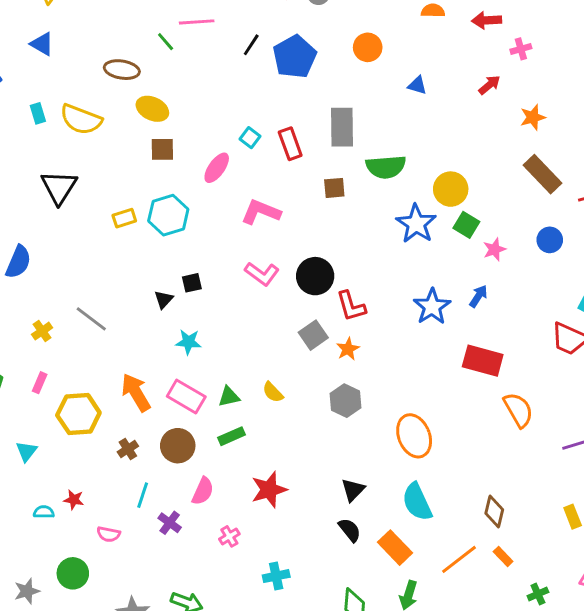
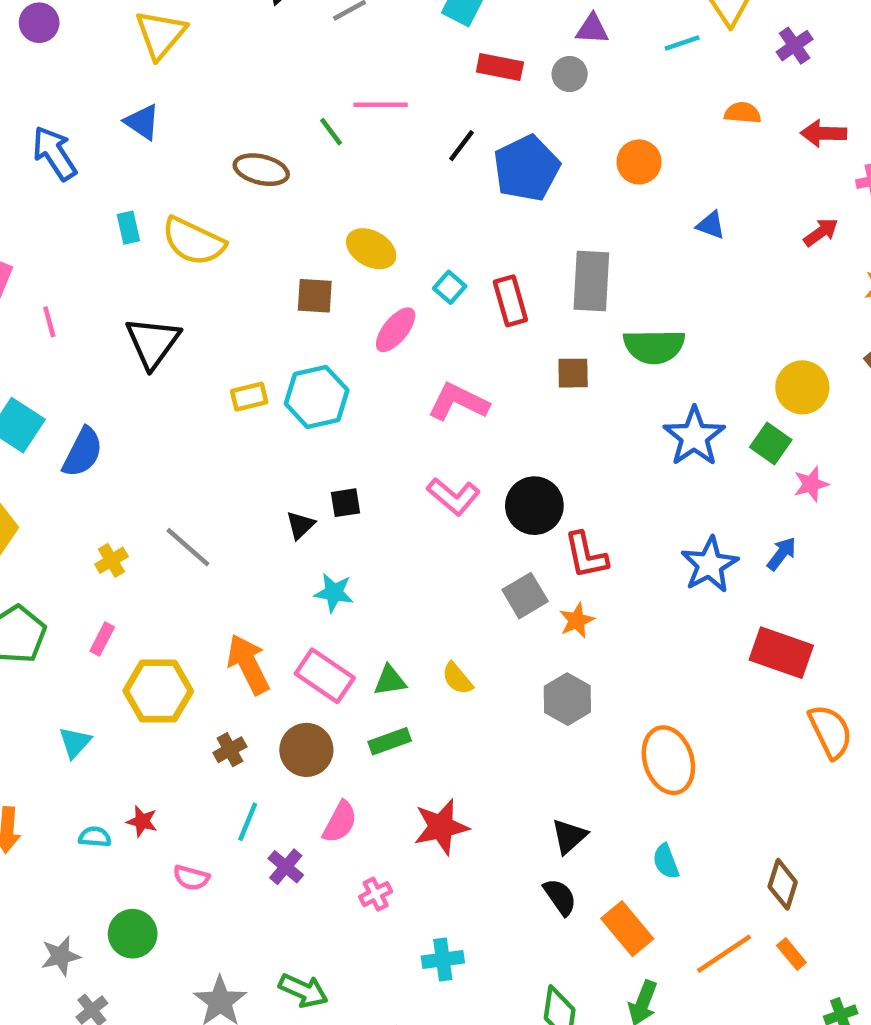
yellow ellipse: (152, 109) -> (371, 249), moved
yellow circle: (451, 189) -> (802, 387), moved
cyan semicircle: (417, 502) -> (666, 861), size x0.6

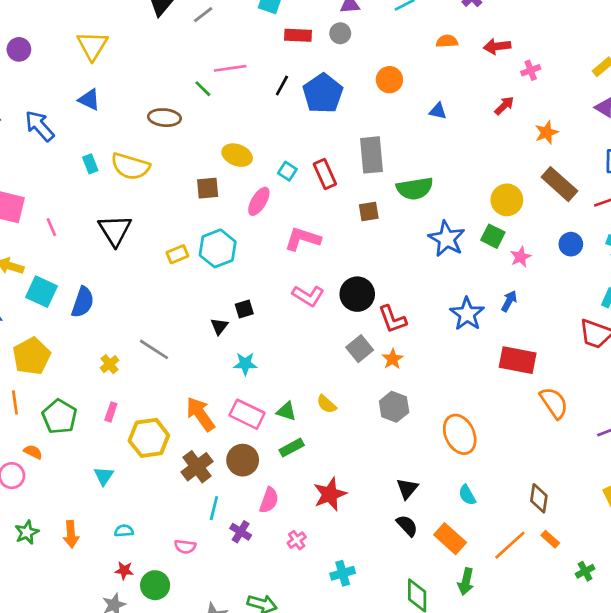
green triangle: (390, 681) -> (286, 411), turned 35
brown cross: (230, 750) -> (197, 467), size x1.6
red star: (142, 821) -> (124, 570), moved

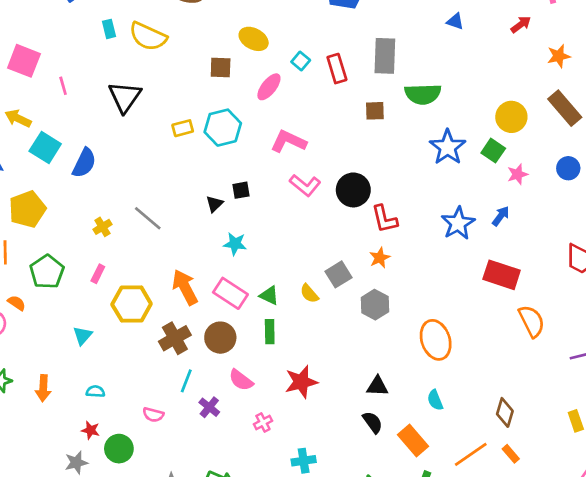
pink L-shape: (303, 239) -> (288, 141), moved
gray square: (360, 349) -> (338, 274), moved
green rectangle: (292, 448) -> (270, 332), turned -70
black triangle: (407, 489) -> (377, 386), turned 45
pink semicircle: (269, 500) -> (241, 380), turned 100

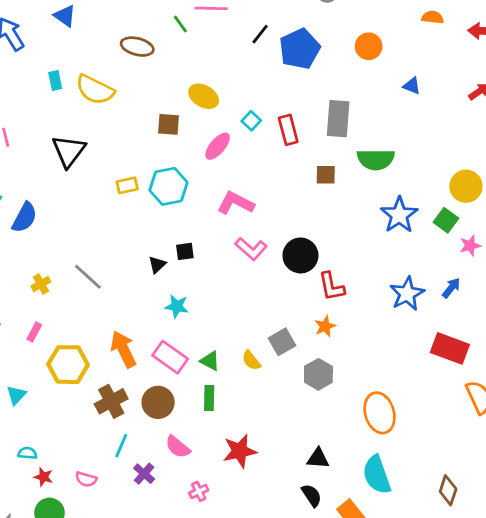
cyan semicircle: (435, 400) -> (377, 475), size x1.8
red star: (91, 430) -> (43, 477), moved

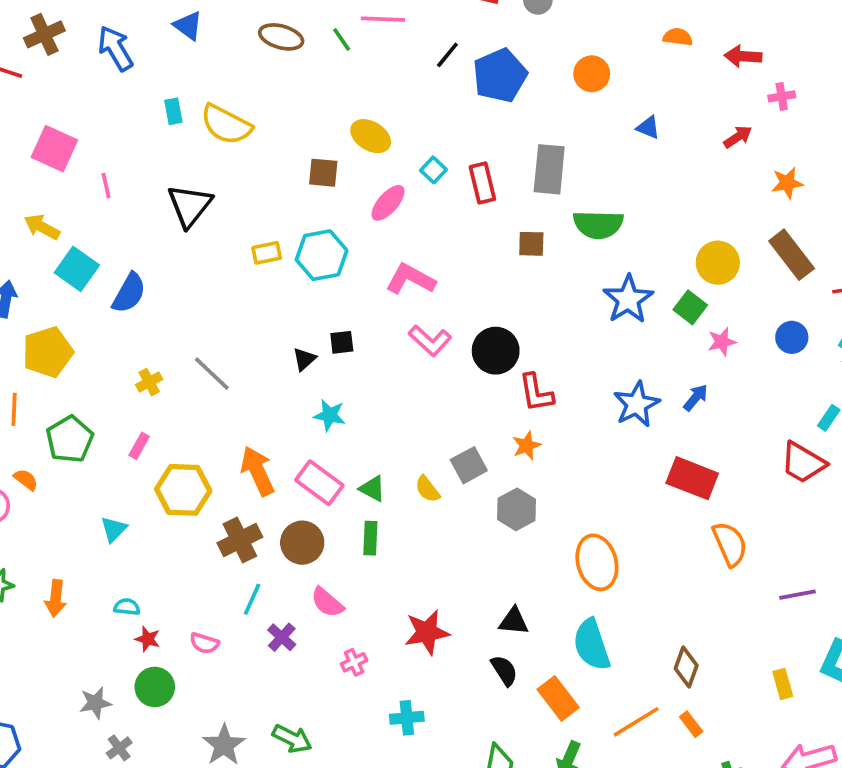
brown ellipse: (137, 47) -> (281, 37), moved
red star: (240, 451) -> (427, 632), moved

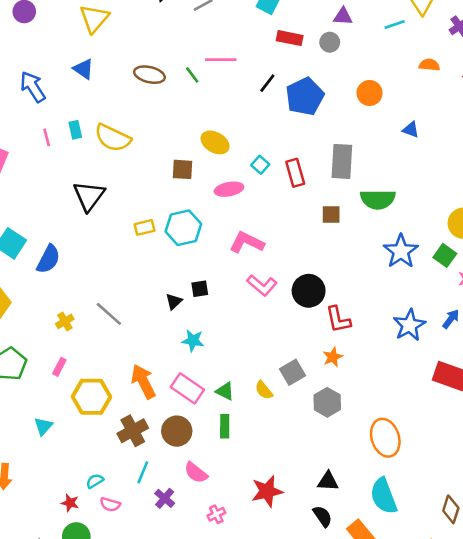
pink line: (106, 186) -> (47, 137), moved
pink ellipse: (388, 203) -> (229, 189), turned 40
cyan semicircle: (127, 607) -> (95, 481), moved, turned -36

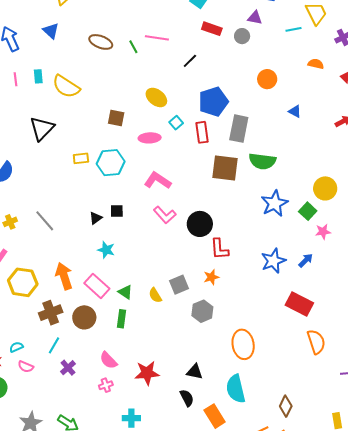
blue pentagon: (305, 96) -> (213, 102), moved
yellow ellipse: (215, 142) -> (156, 97), moved
brown square: (331, 215) -> (225, 168), size x1.8
pink semicircle: (196, 473) -> (108, 360), moved

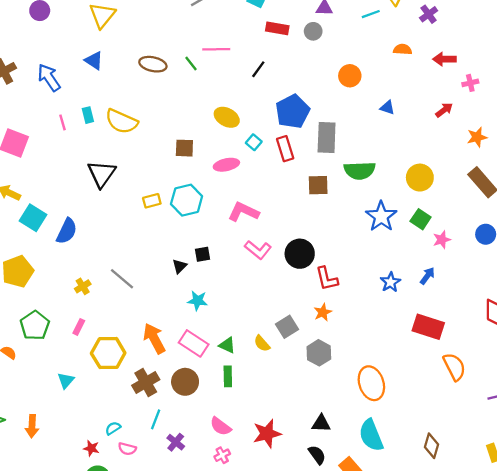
brown square: (225, 168) -> (318, 185), size x0.7
yellow circle: (325, 188) -> (420, 178), moved
blue star: (273, 261) -> (390, 282), size x0.7

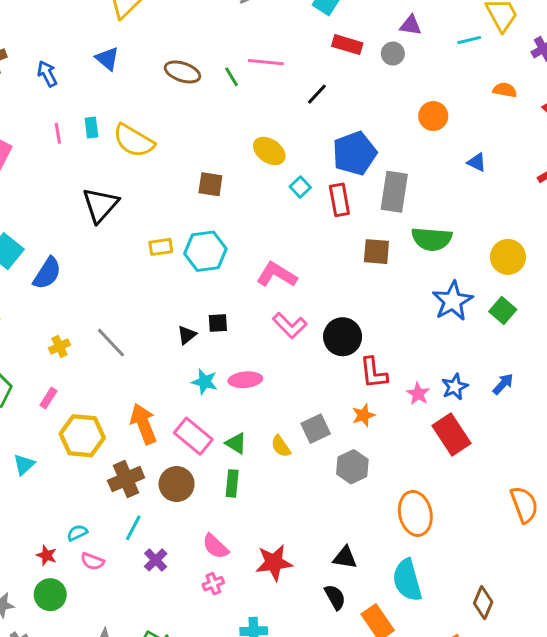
blue arrow: (49, 78) -> (47, 74), size x0.7
pink ellipse: (226, 165) -> (245, 380), moved
pink star: (442, 240) -> (418, 394), moved, turned -30
red rectangle: (428, 327) -> (452, 434), moved, turned 32

